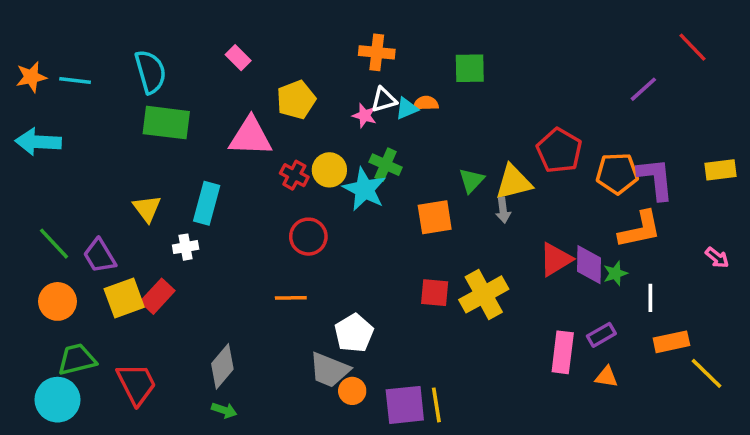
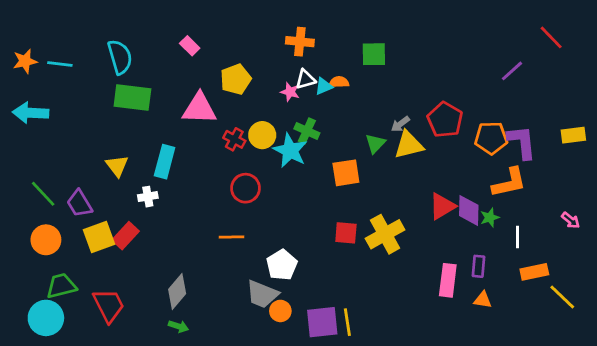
gray arrow: (503, 210) -> (400, 124), moved, turned 60
pink arrow: (717, 258) -> (571, 220), moved
purple rectangle: (601, 335) -> (479, 266), turned -55

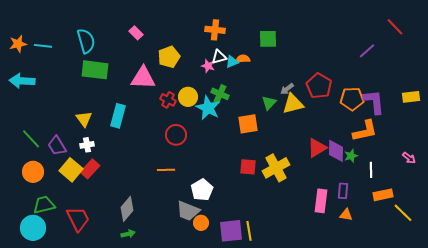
white cross: (148, 197) -> (87, 145), moved
yellow square: (99, 237) -> (71, 170), turned -30
green arrow: (178, 326) -> (128, 234), turned -32

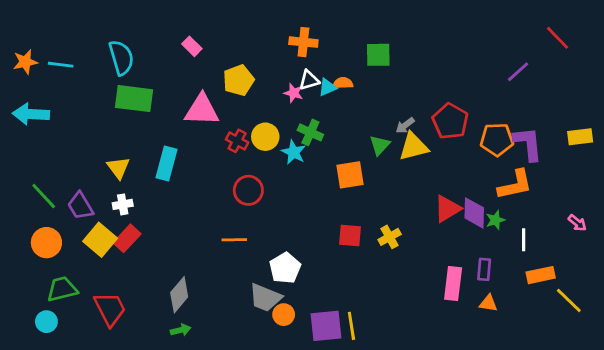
cyan star: (208, 108) -> (294, 152), size x0.7
yellow cross: (276, 168) -> (390, 237), size x0.6
cyan circle: (33, 228) -> (46, 322), size x0.6

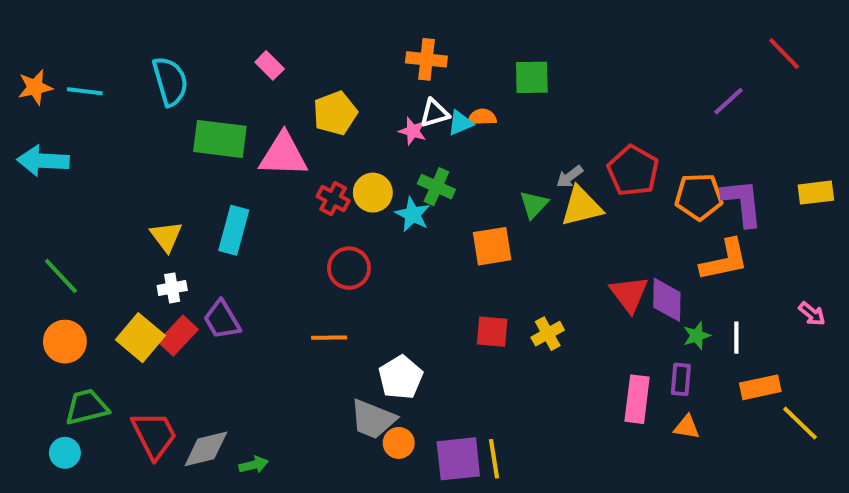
green rectangle: (134, 99) -> (220, 139), moved
purple trapezoid: (80, 206) -> (222, 320), moved
red triangle: (447, 209) -> (629, 294), turned -36
green star: (495, 220) -> (697, 336), moved
gray diamond: (179, 295) -> (206, 449), moved, turned 36

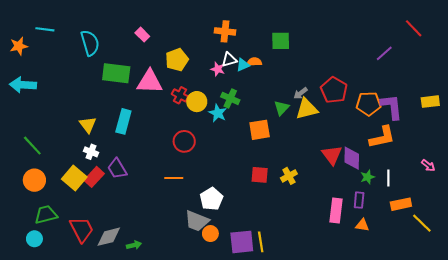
cyan line: (85, 91) -> (45, 29), moved
red cross: (333, 199) -> (180, 95), moved
white cross: (172, 288) -> (91, 152), turned 32

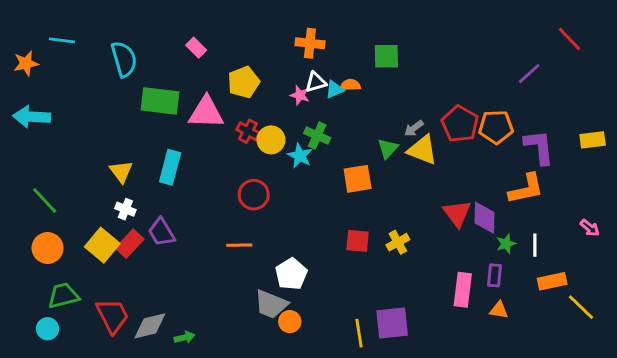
orange pentagon: (369, 104) -> (496, 127), moved
yellow triangle: (307, 109) -> (422, 150), turned 35
purple square: (242, 242) -> (392, 323), moved

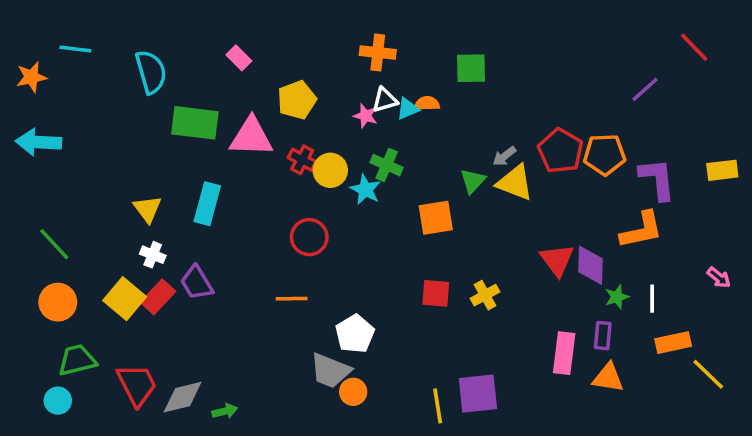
orange triangle: (499, 310) -> (608, 378), size x1.4

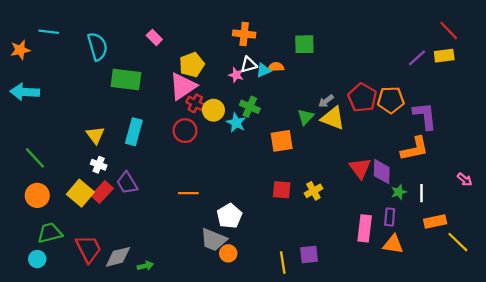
pink triangle: (251, 137) -> (183, 86), moved, turned -36
yellow rectangle: (722, 170) -> (444, 56), moved
red circle: (309, 237) -> (185, 131), moved
purple square: (478, 394) -> (309, 255), size x0.7

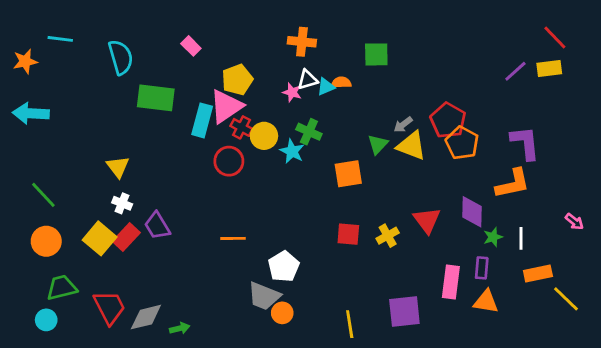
orange pentagon: (391, 100) -> (462, 143), moved, turned 30
cyan rectangle: (134, 132) -> (202, 120), moved
red triangle: (360, 168) -> (427, 220), moved
purple square: (309, 255) -> (404, 311), moved, size x1.4

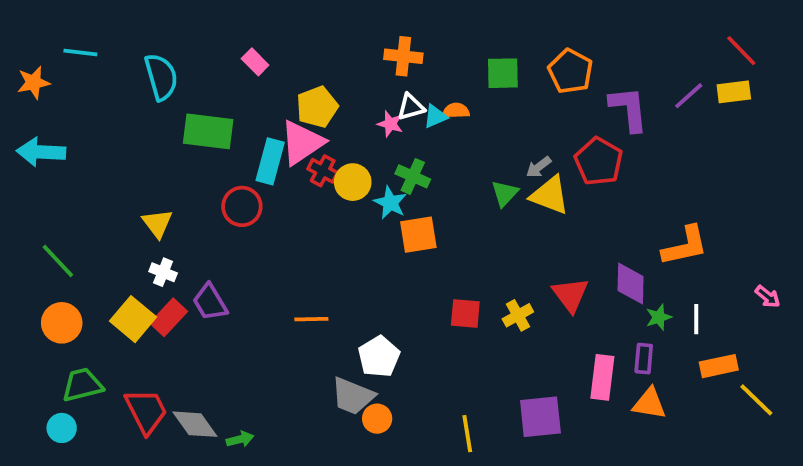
orange pentagon: (462, 143) -> (570, 71), moved
purple L-shape: (525, 143) -> (629, 109), moved
red circle: (229, 161) -> (242, 206), moved
orange square: (348, 174) -> (418, 235), moved
gray diamond: (146, 317) -> (195, 424), turned 68

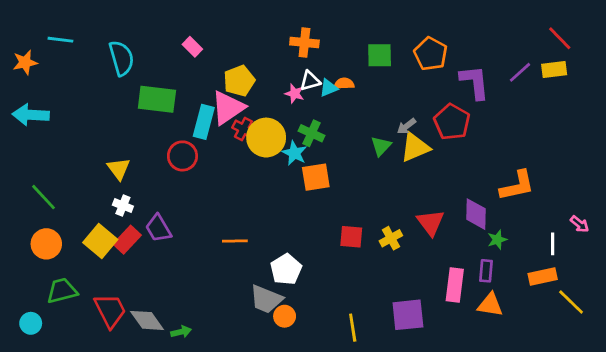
yellow circle: (353, 182) -> (266, 138), size x1.4
yellow triangle: (550, 195) -> (415, 147), turned -44
white line: (696, 319) -> (553, 244), moved
cyan circle: (62, 428) -> (31, 323), moved

